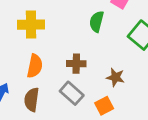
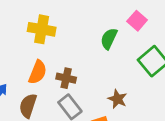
brown cross: (76, 64) -> (66, 78), moved

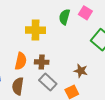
yellow cross: (42, 29) -> (35, 30), moved
green semicircle: (109, 39) -> (64, 17), moved

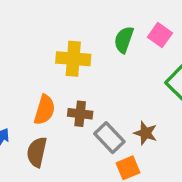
gray rectangle: (48, 82) -> (109, 138), moved

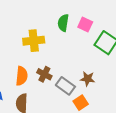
pink square: (160, 35) -> (85, 24), moved
brown cross: (80, 114) -> (44, 74), turned 32

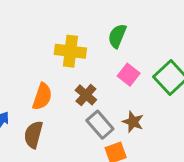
pink square: (85, 24) -> (129, 75), moved
brown cross: (44, 74) -> (86, 95), moved

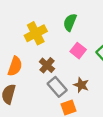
yellow cross: (70, 51) -> (36, 33), turned -35

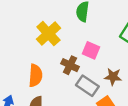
pink square: (78, 51) -> (91, 50), moved

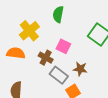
orange semicircle: (35, 76) -> (16, 53), moved, turned -90

